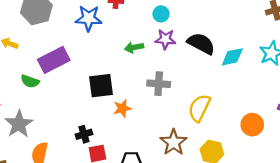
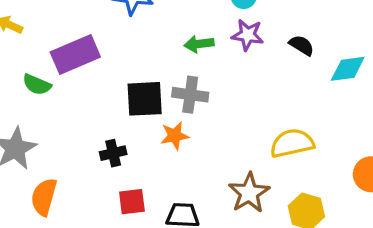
black semicircle: (201, 44) -> (302, 45), size x0.6
gray cross: (159, 84) -> (190, 95), moved
yellow semicircle: (199, 108) -> (292, 143), turned 48
black cross: (84, 134) -> (113, 153), moved

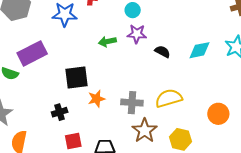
black semicircle: (302, 45) -> (162, 52), moved
gray cross: (190, 95) -> (132, 103), moved

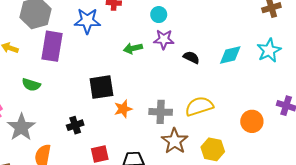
purple rectangle: (32, 53) -> (52, 46), moved, turned -52
black cross: (60, 112) -> (75, 125), moved

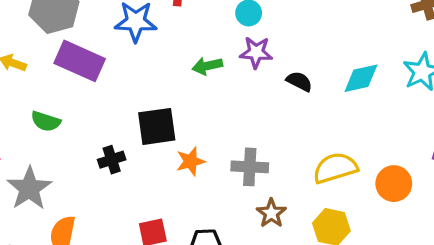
purple rectangle: (52, 46) -> (80, 61), turned -76
yellow semicircle: (199, 106) -> (335, 168), moved
black cross: (75, 125) -> (112, 160), moved
brown star: (175, 141) -> (271, 213), size x0.7

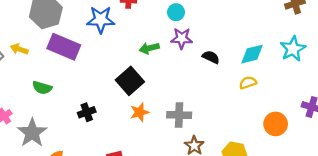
black square: (157, 126) -> (130, 81), moved, turned -32
yellow semicircle: (335, 168) -> (248, 83), moved, size x0.6

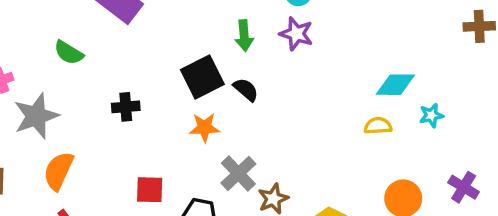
green arrow: (149, 48) -> (244, 36), turned -96
cyan star: (293, 49) -> (431, 115), moved, size x0.6
black semicircle: (211, 57) -> (246, 90), moved
gray cross: (179, 115) -> (238, 173), moved, turned 30

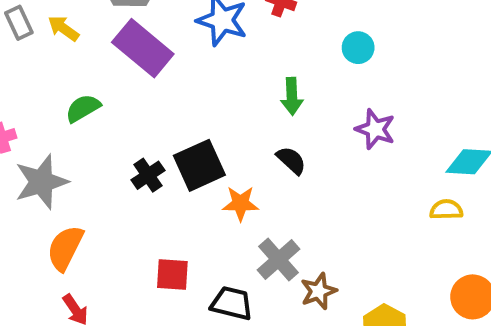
purple star: (296, 34) -> (375, 129), moved
green semicircle: (69, 53) -> (83, 108), turned 116
black square: (202, 77) -> (199, 165), moved
black cross: (126, 107) -> (148, 175), turned -32

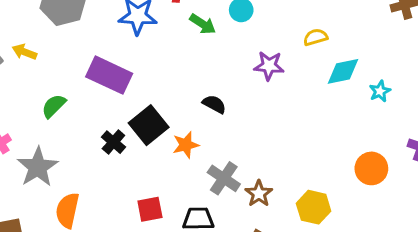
purple rectangle: (143, 48) -> (109, 75), moved
green arrow: (292, 96) -> (203, 24), moved, turned -40
yellow semicircle: (446, 210) -> (316, 37), moved

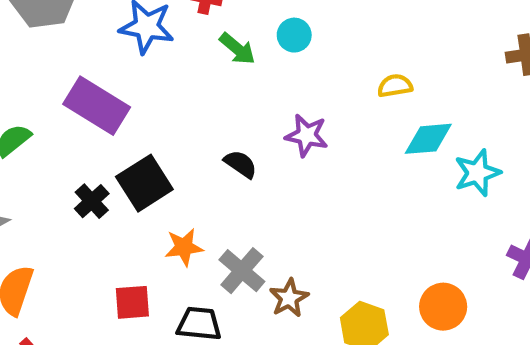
purple star: (269, 66) -> (307, 135), moved
cyan star: (380, 91) -> (477, 173), size x1.5
orange star: (186, 145) -> (184, 247), moved
orange circle: (371, 168) -> (443, 307), moved

